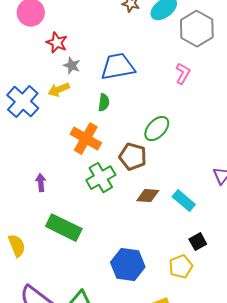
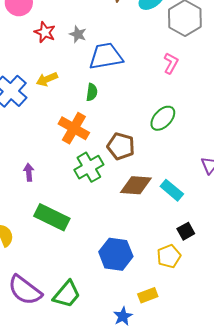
gray star: (72, 66) -> (78, 34), moved
green ellipse: (157, 129) -> (163, 118), moved
brown diamond: (148, 196) -> (136, 185), size x1.4

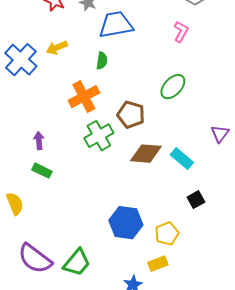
orange cross: (74, 128) -> (84, 97), turned 32
green rectangle: (52, 217) -> (42, 171), moved, size x0.6
yellow pentagon: (169, 256) -> (167, 234), moved

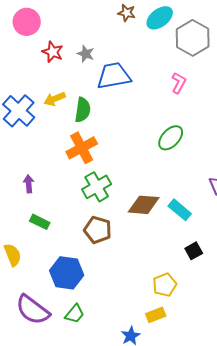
green semicircle: (102, 61) -> (83, 110), moved, size x1.4
brown pentagon: (131, 115) -> (98, 230), moved
purple arrow: (39, 141) -> (29, 184), moved
blue hexagon: (126, 223) -> (67, 273), moved
green trapezoid: (77, 263) -> (75, 314), size x0.7

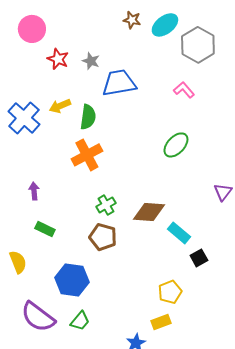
pink L-shape: (179, 83) -> (184, 90), turned -70
green cross: (97, 187) -> (106, 205), moved, size x0.7
cyan rectangle: (180, 210) -> (179, 233), moved

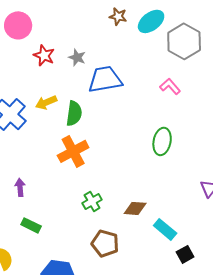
green ellipse: (176, 145) -> (162, 141), turned -32
brown diamond: (149, 212) -> (135, 208), size x0.7
brown pentagon: (103, 237) -> (105, 243), moved

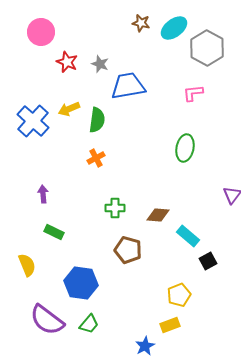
pink L-shape: (170, 86) -> (193, 93), turned -55
orange cross: (73, 151) -> (96, 158), size x0.6
green cross: (92, 201) -> (115, 208), turned 30

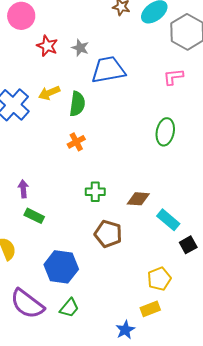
purple arrow: (43, 194) -> (23, 189), moved

